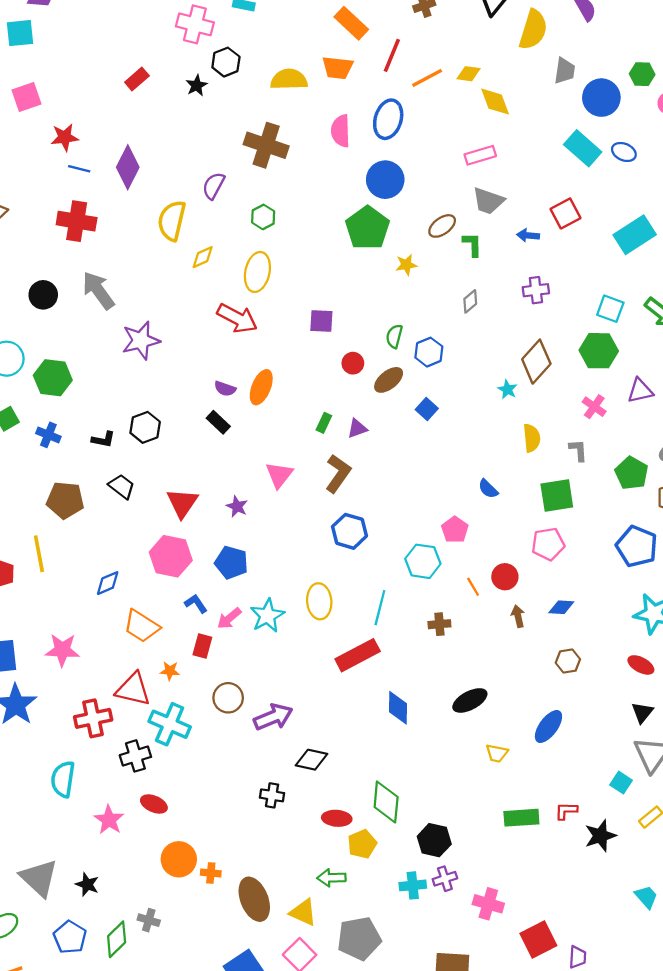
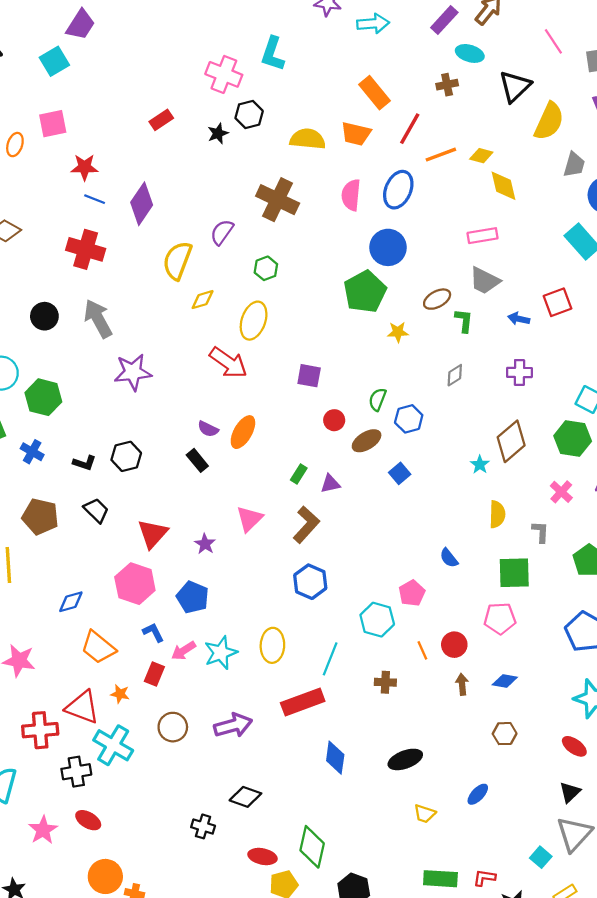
cyan square: (20, 33) -> (54, 61), turned -32
purple arrow: (273, 717) -> (233, 725), moved
blue ellipse: (548, 726) -> (478, 794), size x0.7

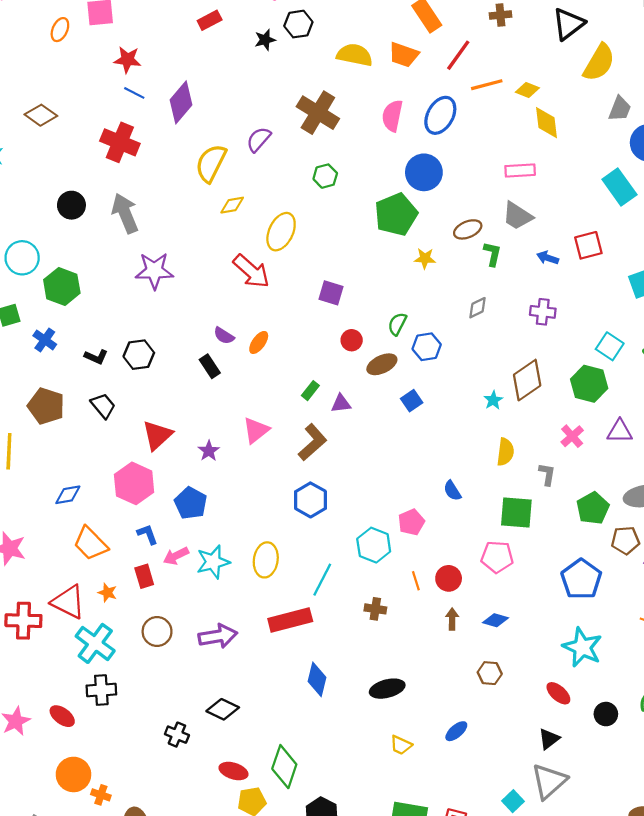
green hexagon: (266, 268) -> (325, 176), moved
orange ellipse: (243, 432) -> (259, 342), size x0.7
red rectangle: (154, 674) -> (144, 576), turned -45
black cross: (76, 772) -> (101, 690), moved

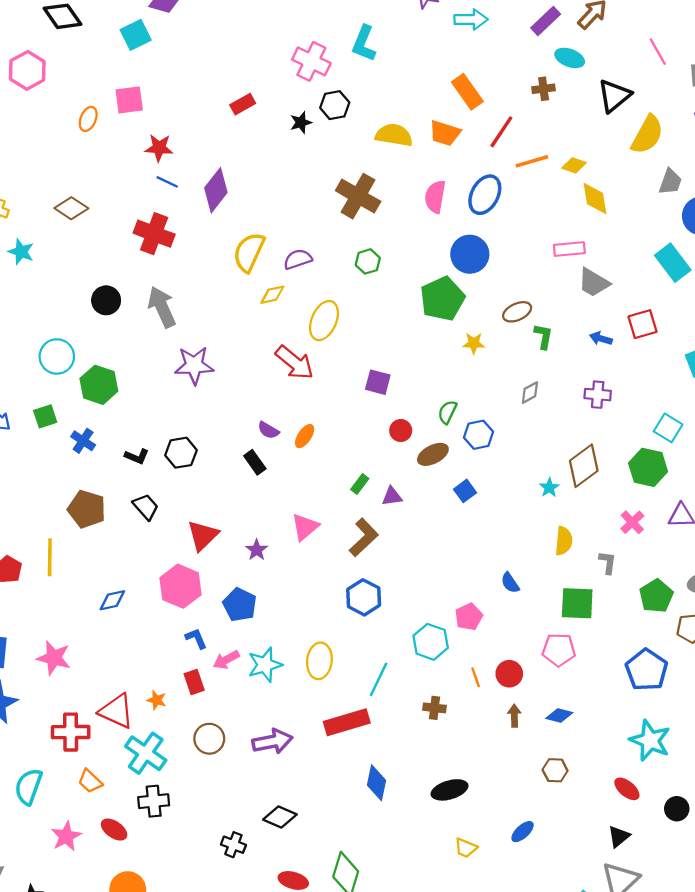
purple semicircle: (259, 139) -> (298, 259), moved, turned 32
gray trapezoid: (517, 216) -> (594, 282), moved
orange trapezoid: (90, 544) -> (90, 781), moved, size x0.7

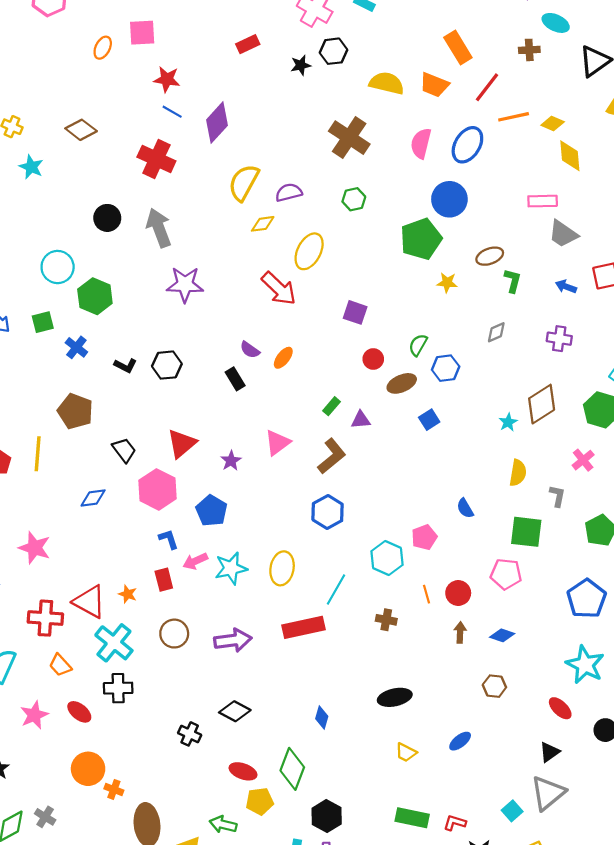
black trapezoid: (146, 507) -> (124, 450), moved
blue diamond: (377, 783) -> (322, 717), moved, size x0.7

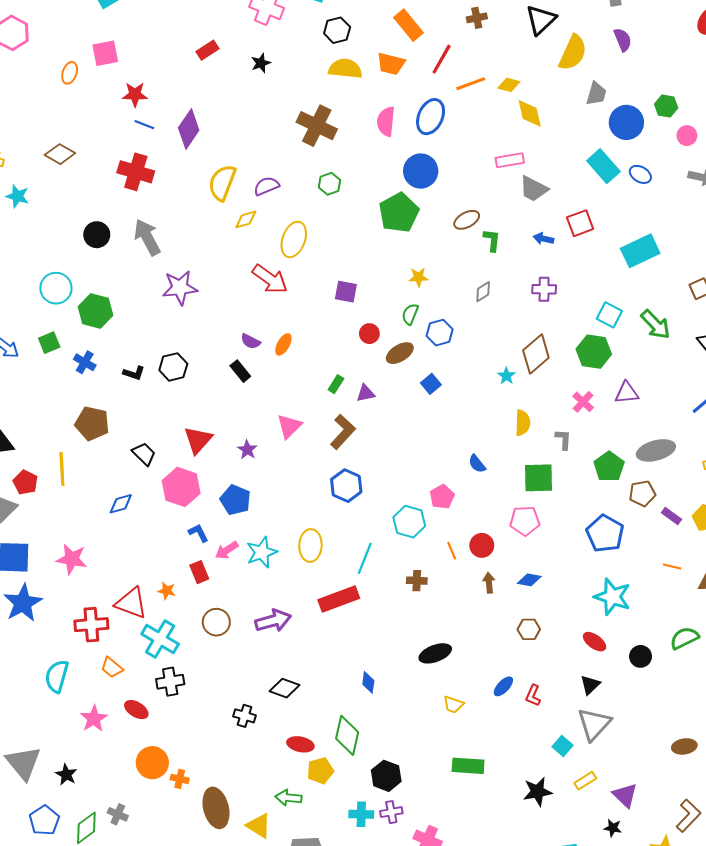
black hexagon: (333, 51) -> (337, 30), moved
yellow star: (447, 283) -> (419, 277), moved
red L-shape: (455, 823) -> (533, 696), moved, turned -75

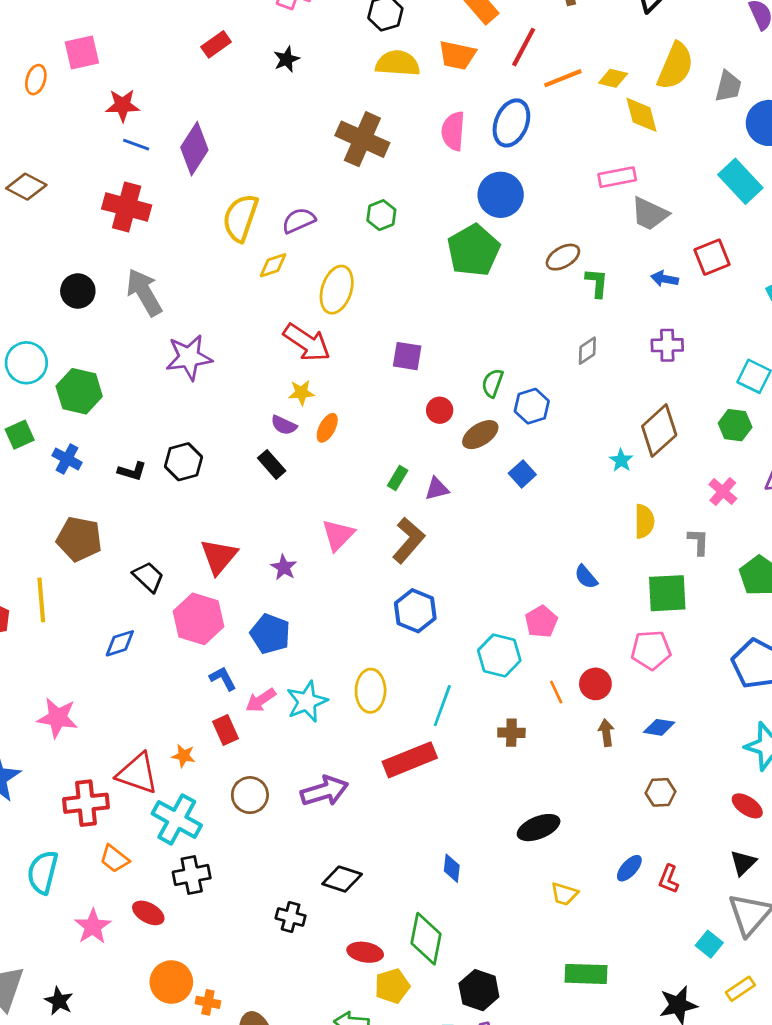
yellow semicircle: (573, 53) -> (675, 66), moved
yellow star: (419, 277) -> (301, 393), moved
green hexagon: (594, 352) -> (735, 425), size x0.7

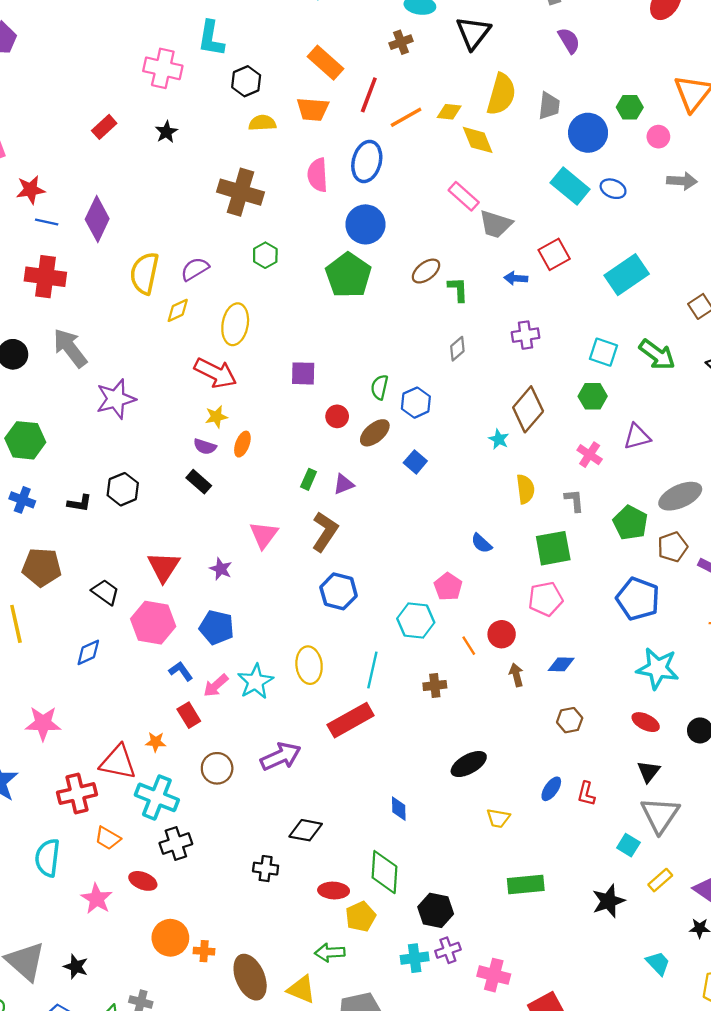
yellow semicircle: (398, 63) -> (262, 123), size x0.7
pink rectangle: (617, 177) -> (464, 196), turned 60

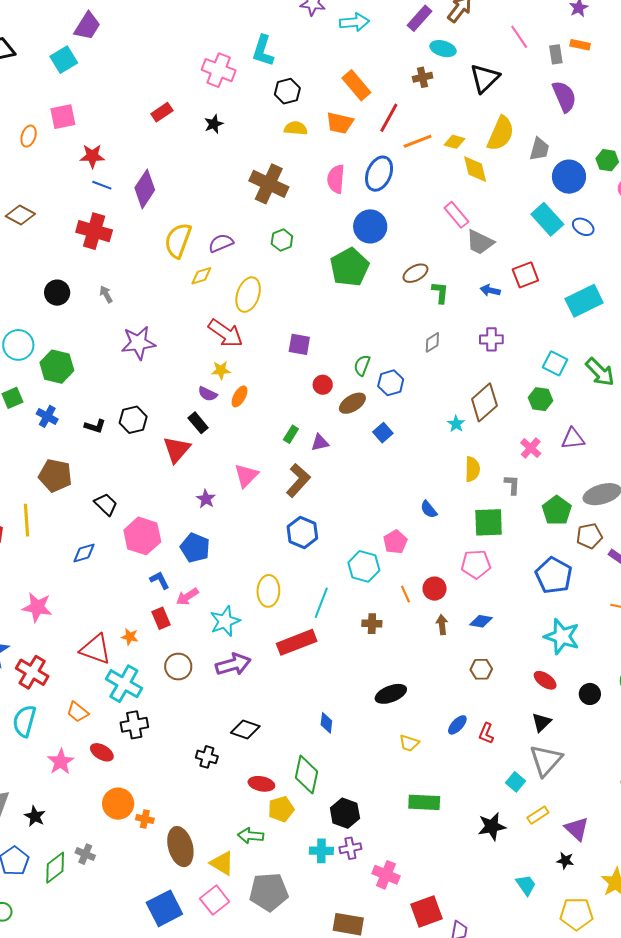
purple semicircle: (569, 40) -> (564, 96), size x1.4
gray arrow: (70, 348) -> (106, 294), size x0.5
red triangle: (164, 567) -> (177, 449), moved
cyan star: (256, 682) -> (225, 621), moved
red cross: (77, 794) -> (32, 672), moved, turned 36

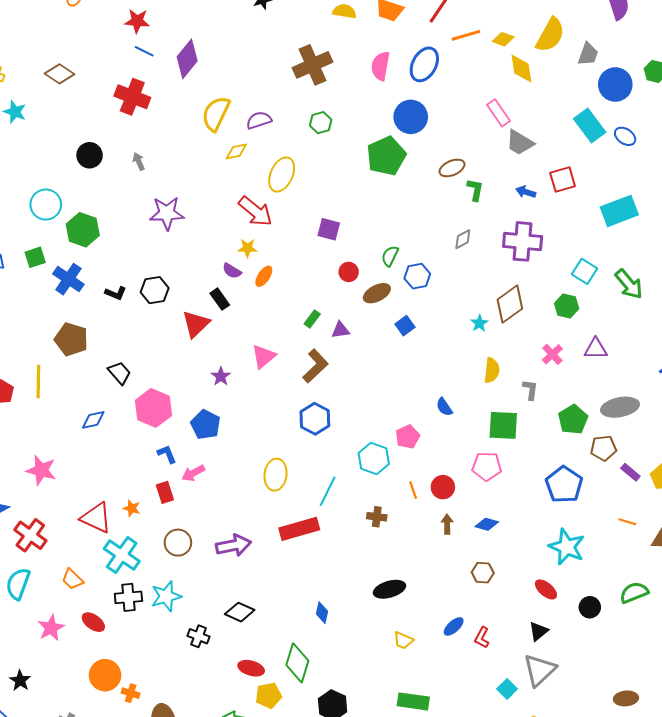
brown cross: (269, 184) -> (312, 65), turned 36
purple cross: (491, 339) -> (523, 241), size x1.6
blue cross: (47, 416) -> (68, 279), size x1.4
cyan star: (225, 621) -> (166, 596), moved

